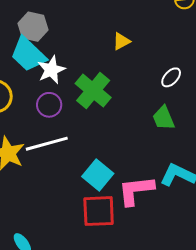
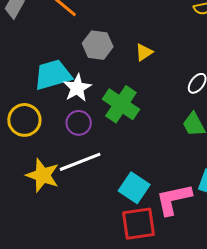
gray hexagon: (33, 27) -> (98, 45), moved
cyan trapezoid: (28, 54) -> (53, 75), turned 126

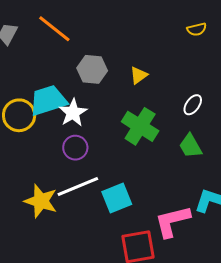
green cross: (121, 104) -> (140, 126), moved
yellow circle: (24, 120) -> (19, 115), moved
cyan square: (134, 188) -> (117, 198), moved, turned 36

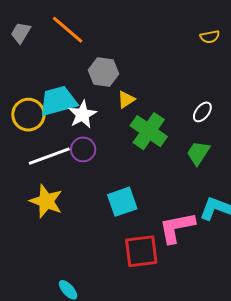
yellow triangle: (139, 75) -> (126, 100), moved
green trapezoid: (190, 146) -> (198, 153), turned 60
white line: (78, 187) -> (49, 156), moved

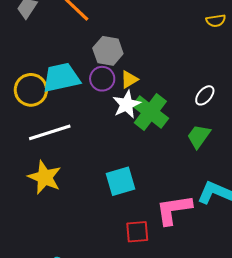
white star: (82, 114) -> (127, 104), moved
purple circle: (83, 149) -> (102, 79), moved
red square: (141, 251) -> (137, 232), size x0.7

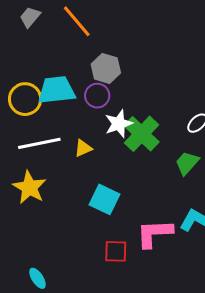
yellow triangle: (129, 79) -> (83, 148), moved
cyan square: (121, 181) -> (105, 199), turned 36

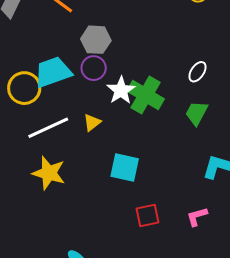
pink L-shape: (154, 233) -> (197, 217), moved, size x0.6

